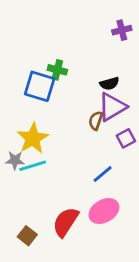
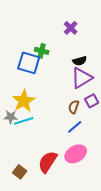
purple cross: (122, 30) -> (71, 28), moved, turned -32
brown semicircle: (96, 121) -> (74, 107), moved

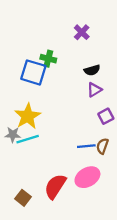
purple triangle: (82, 78) -> (94, 90), size x0.6
brown semicircle: (74, 107) -> (102, 146), moved
blue line: (75, 127) -> (86, 146), turned 35

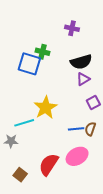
purple cross: (82, 32) -> (72, 28), turned -32
black semicircle: (92, 70) -> (81, 62), size x1.5
yellow star: (28, 116) -> (46, 108), moved
gray star: (13, 135) -> (11, 141), moved

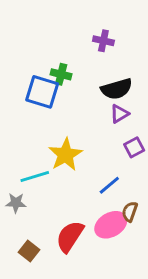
blue line: (76, 129) -> (109, 185), turned -35
brown semicircle: (90, 129) -> (130, 212), moved

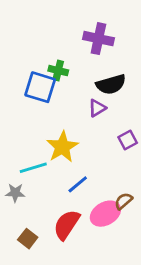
purple cross: (103, 41) -> (98, 39), size x1.5
purple triangle: (119, 114) -> (97, 108), moved
blue line: (109, 185) -> (78, 184), moved
brown semicircle: (130, 212) -> (123, 201), turned 30

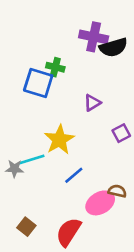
black semicircle: (111, 84) -> (113, 47), moved
gray star: (15, 193) -> (14, 169), moved
brown semicircle: (123, 201) -> (117, 191), turned 54
red semicircle: (67, 225) -> (69, 232), moved

